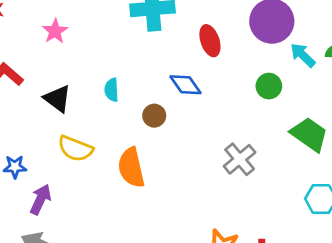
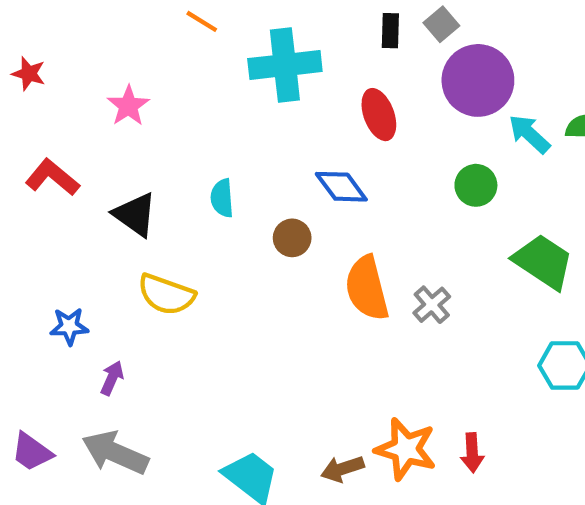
gray cross: (240, 159) -> (432, 305), size x0.7
orange semicircle: (131, 168) -> (367, 288), moved
purple arrow: (40, 199) -> (112, 378), size x0.7

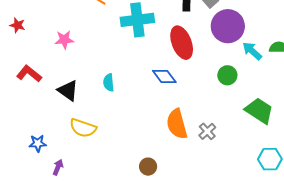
pink star: (128, 106) -> (64, 40), turned 30
red ellipse: (379, 115) -> (182, 43), size x1.4
brown circle: (292, 238) -> (148, 167), moved

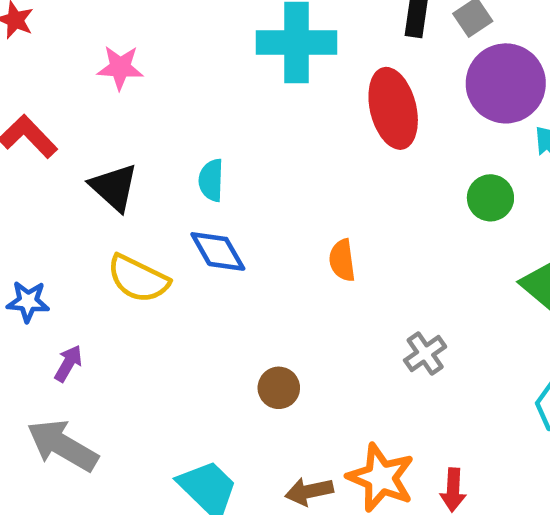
blue diamond: (164, 77) -> (218, 251), moved
orange semicircle: (177, 124) -> (342, 260), moved, size x0.6
gray cross: (207, 131) -> (425, 354), moved

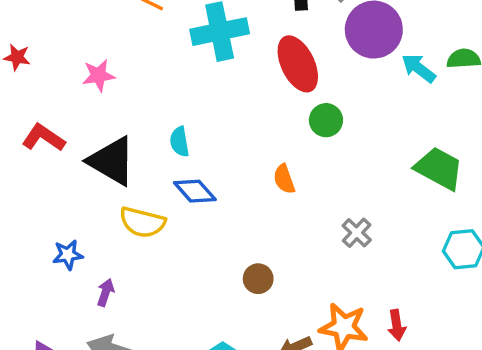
black triangle: (114, 187) -> (112, 161), size x1.4
green circle: (490, 198) -> (326, 120), moved

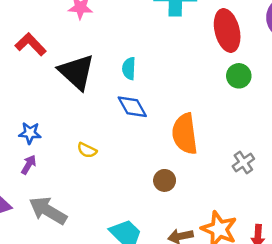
orange semicircle: (284, 179) -> (185, 134), moved, size x1.8
yellow semicircle: (142, 222) -> (87, 150), moved, size x0.6
purple arrow: (106, 292) -> (29, 165), moved

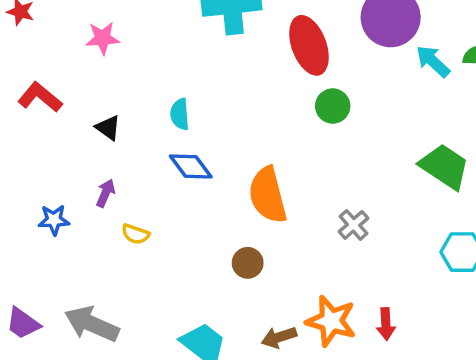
black triangle: (77, 72) -> (108, 128), size x0.5
purple arrow: (29, 165) -> (106, 193), moved

